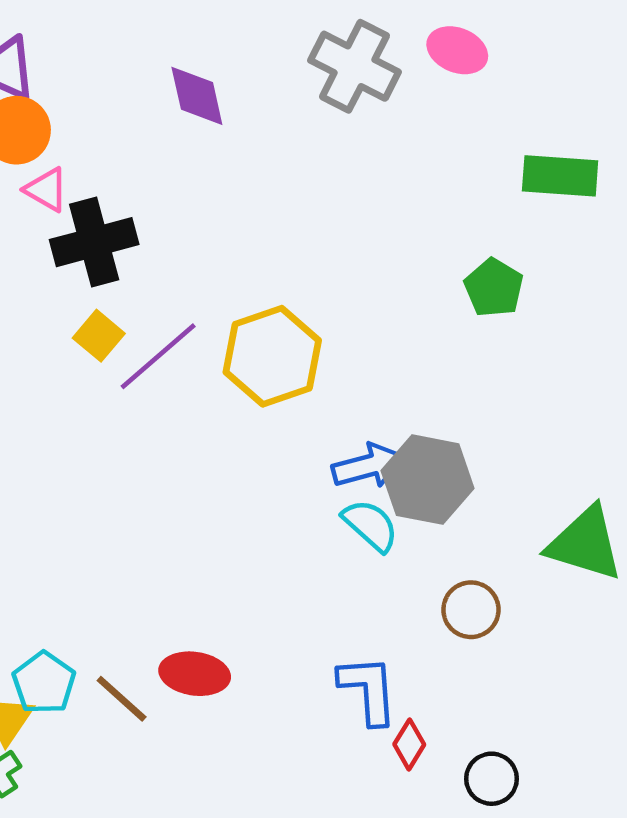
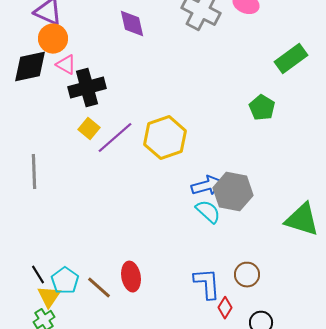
green rectangle: (560, 176) -> (291, 59), turned -40
brown circle: (471, 610) -> (247, 275), moved
red ellipse: (195, 674) -> (131, 277), turned 72

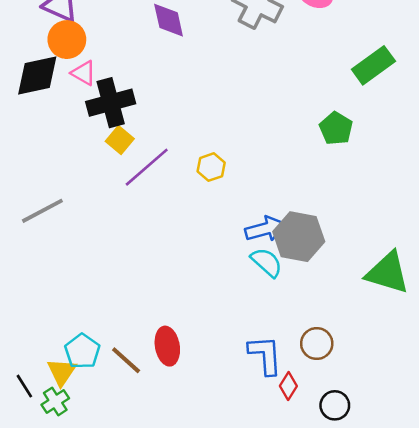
yellow square: (89, 129) -> (120, 140), moved
yellow hexagon: (165, 138) -> (211, 167), size x0.5
gray line: (34, 172) -> (42, 211), turned 64
black line: (38, 275) -> (24, 386), moved

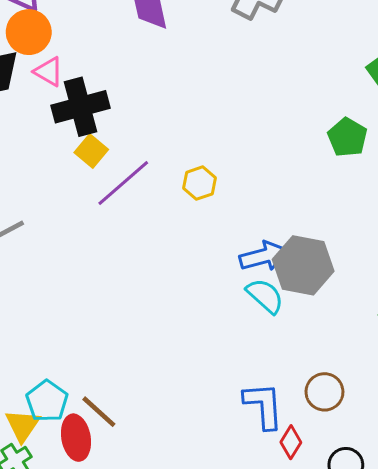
red ellipse: (167, 346) -> (76, 438), moved

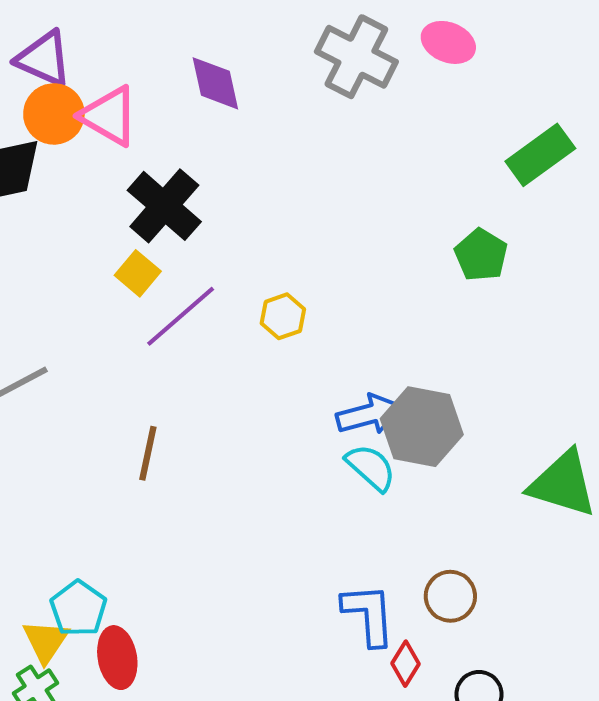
pink triangle: (49, 72) -> (109, 116), moved, size x1.5
black cross: (81, 107) -> (164, 206), moved, turned -34
brown line: (99, 412) -> (148, 453), moved, turned 60

